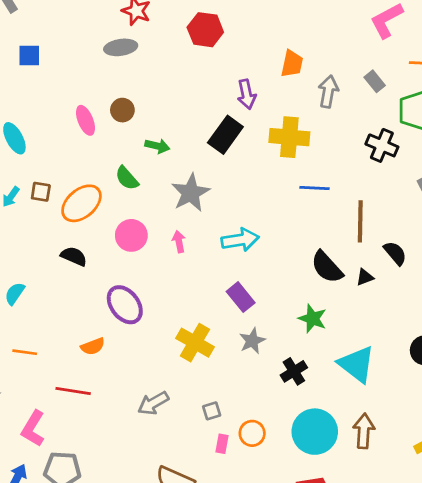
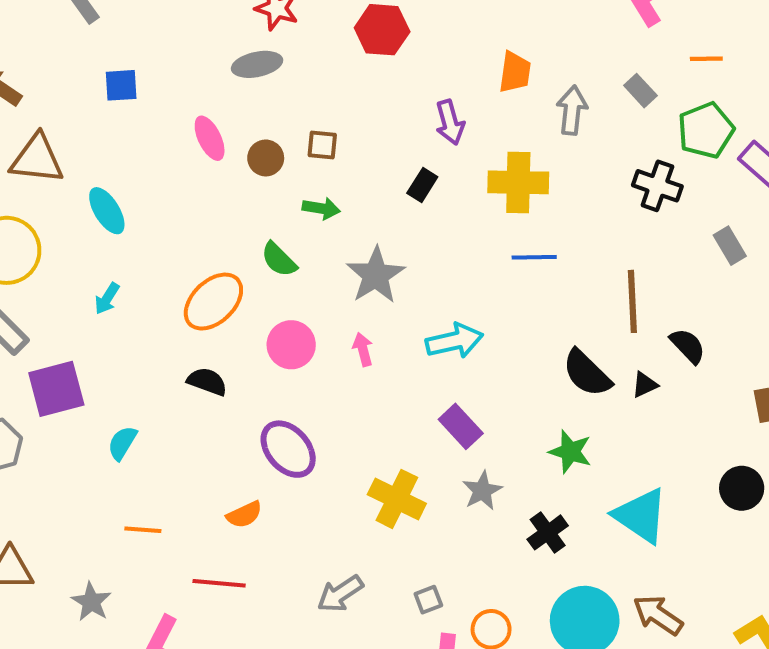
pink ellipse: (86, 120) -> (210, 138), moved
black rectangle: (225, 135) -> (422, 185), size x0.6
blue line: (314, 188) -> (534, 257), moved
brown square: (41, 192) -> (322, 145), moved
brown arrow: (364, 431) -> (658, 615), turned -56

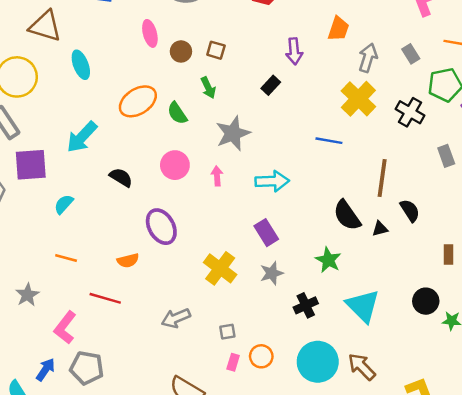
yellow cross: (518, 182) -> (358, 99), moved, turned 32
green arrow: (321, 208) -> (208, 88), turned 45
cyan arrow: (107, 299) -> (82, 137), moved, size x1.8
orange ellipse: (213, 302) -> (138, 101), moved

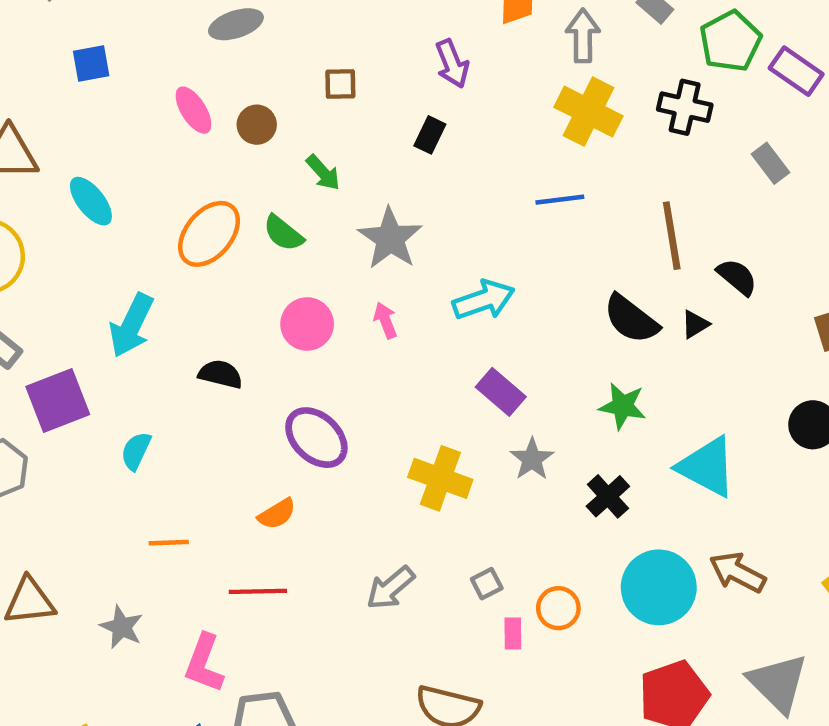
brown square: (216, 50) -> (340, 84), moved

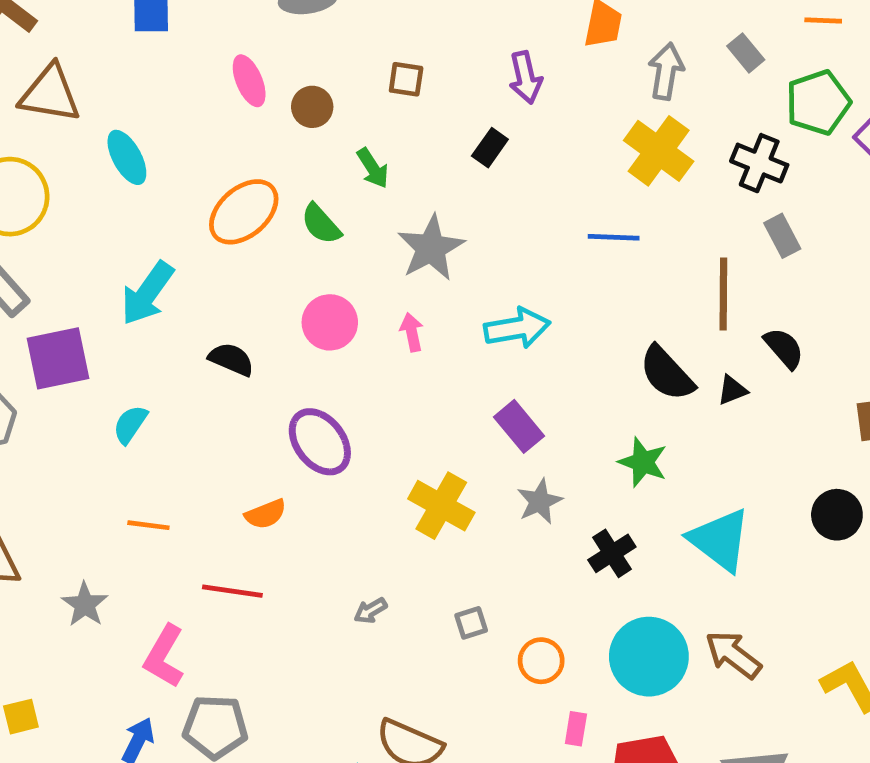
gray rectangle: (770, 163) -> (782, 236), moved
gray arrow: (390, 588) -> (370, 611), size x0.6
pink rectangle: (513, 634) -> (576, 729), moved

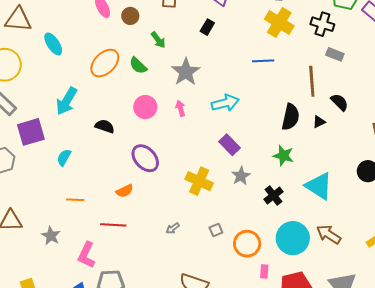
gray rectangle: (782, 236) -> (335, 54), turned -36
black semicircle: (667, 373) -> (290, 117), turned -120
orange circle: (541, 661) -> (247, 244), size x1.4

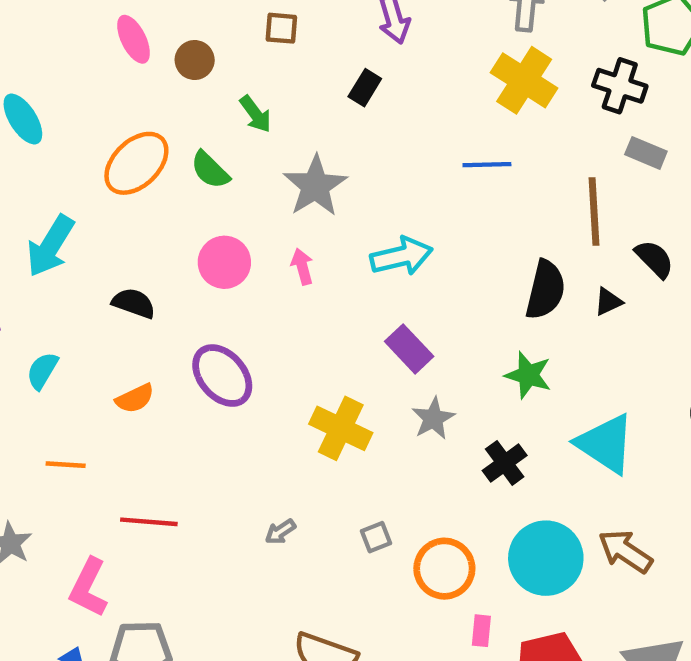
orange semicircle: (125, 191) -> (135, 398), moved

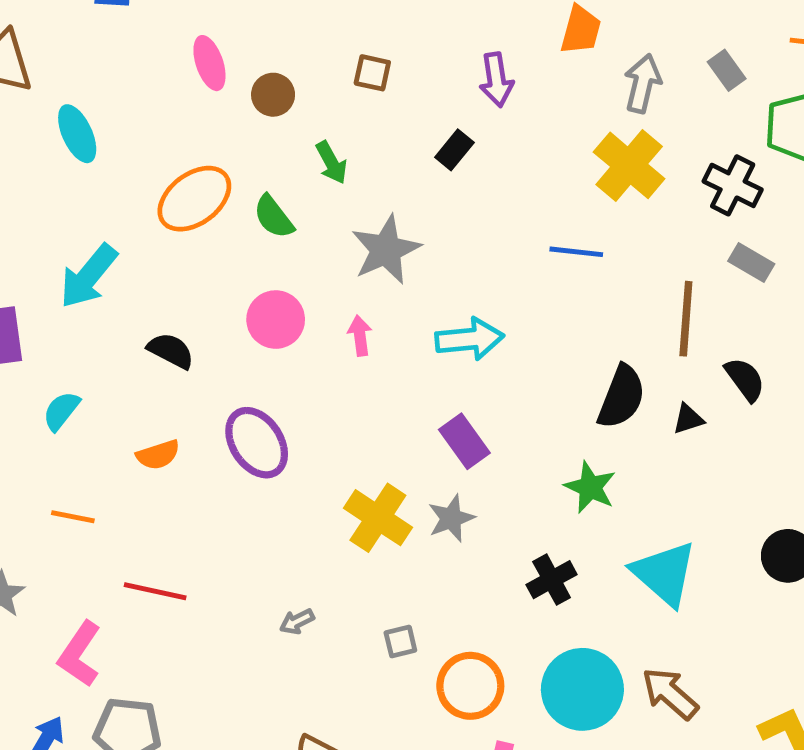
gray star: (433, 418) -> (451, 518), moved

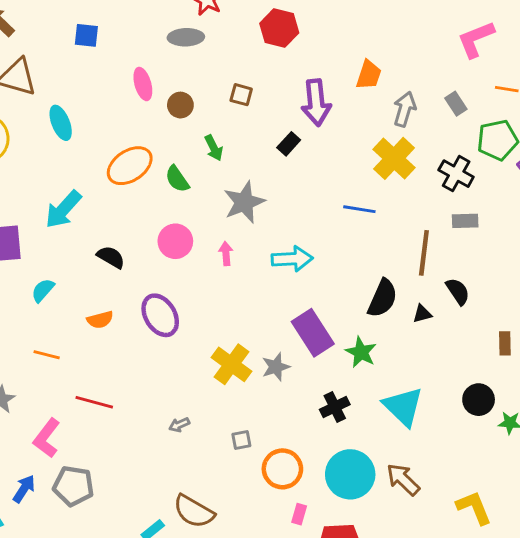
purple arrow: (496, 80) -> (316, 103), size x1.4
gray rectangle: (751, 263) -> (465, 221), turned -35
purple rectangle: (464, 441) -> (313, 333), moved, size x1.4

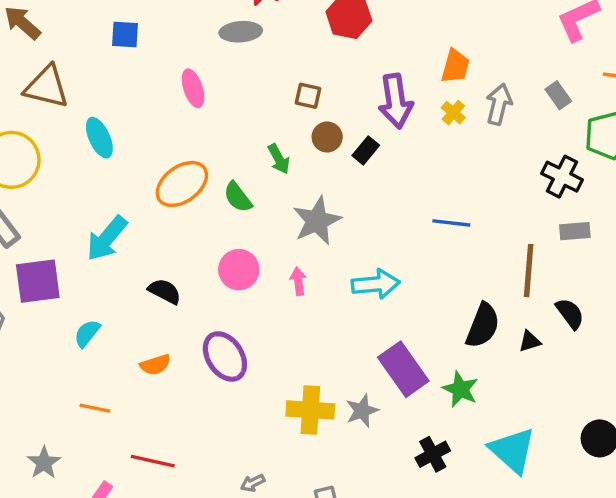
brown circle: (180, 105) -> (327, 137), moved
yellow cross: (394, 158) -> (453, 113), moved, size x0.5
yellow cross: (231, 364) -> (310, 410), turned -30

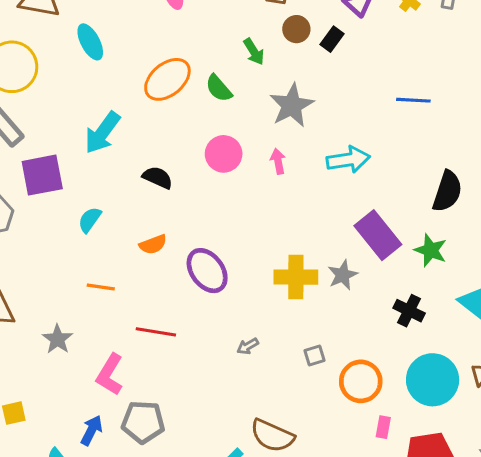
purple ellipse: (225, 357) -> (207, 271), moved
black cross: (433, 454) -> (409, 311), turned -32

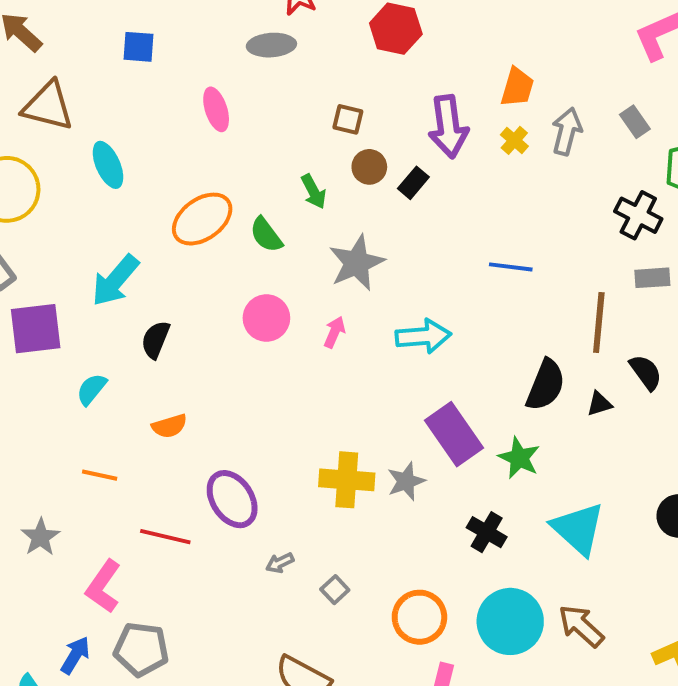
pink arrow: (278, 161) -> (334, 332), turned 30
black semicircle: (158, 177) -> (155, 340), moved, turned -96
purple ellipse: (207, 271) -> (232, 499), moved
gray square: (315, 355) -> (335, 590), moved, turned -30

